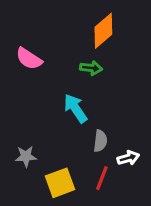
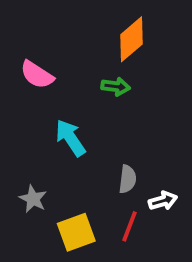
cyan arrow: (76, 108) -> (70, 138), moved
gray star: (26, 156) -> (33, 199), turned 30

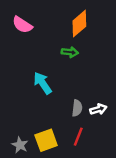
pink semicircle: (37, 75) -> (22, 25), moved
gray star: (33, 199) -> (20, 145), moved
white arrow: (163, 201) -> (98, 109), moved

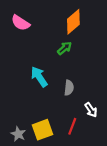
green arrow: (70, 52) -> (65, 48), turned -48
gray semicircle: (77, 108) -> (69, 88), moved
white arrow: (98, 109) -> (91, 110), moved, turned 72

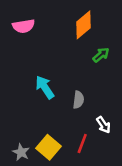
pink semicircle: (20, 23) -> (24, 26), turned -42
green arrow: (65, 48) -> (101, 55), moved
yellow square: (42, 130) -> (49, 147), turned -30

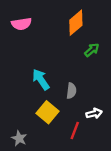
white arrow: (103, 125) -> (94, 113), turned -70
yellow square: (49, 147) -> (48, 112), moved

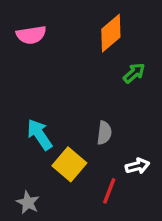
cyan arrow: (41, 79) -> (39, 134), moved

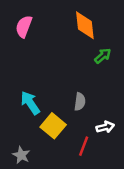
orange diamond: (111, 33) -> (85, 25), turned -56
pink semicircle: (31, 35) -> (24, 27), turned 120

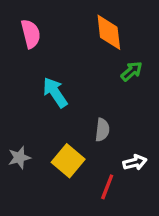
pink semicircle: (24, 27) -> (31, 34), turned 145
cyan arrow: (30, 103) -> (55, 92), moved
gray star: (21, 155) -> (19, 158), moved, turned 30

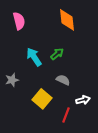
green arrow: (132, 71) -> (57, 54), moved
gray semicircle: (102, 130) -> (63, 80), turned -72
gray star: (19, 158) -> (12, 80), moved

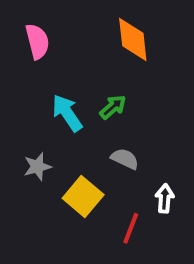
gray star: (12, 80) -> (37, 167), moved
white arrow: (83, 100) -> (165, 198), turned -72

